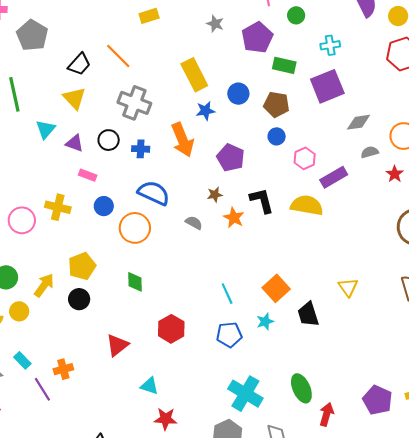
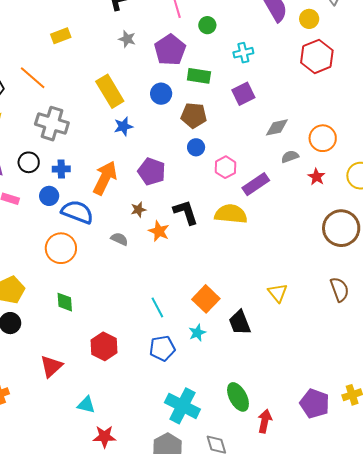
purple square: (327, 86) -> (243, 94), size x0.7
blue circle: (238, 94) -> (161, 94), moved
orange arrow: (183, 140) -> (105, 178), moved, turned -128
blue circle: (104, 206) -> (49, 196), moved

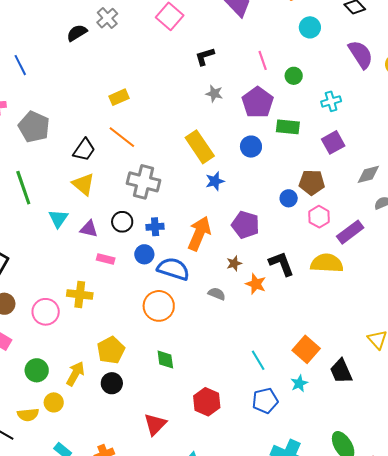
yellow rectangle: (61, 36) -> (119, 97), moved
brown pentagon: (194, 115) -> (312, 182), moved

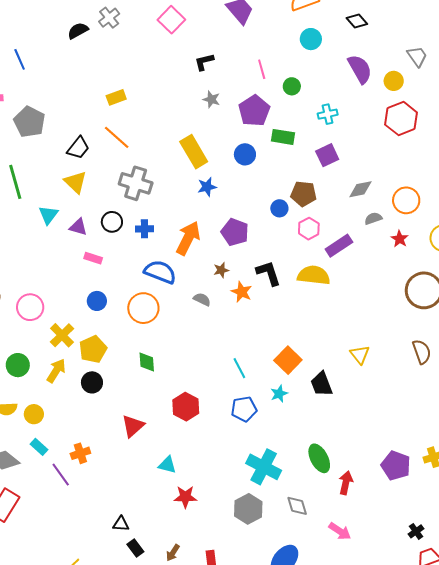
blue circle: (144, 254) -> (97, 301), moved
yellow cross: (80, 294) -> (62, 335), moved, turned 35
yellow circle: (54, 402) -> (34, 414), moved

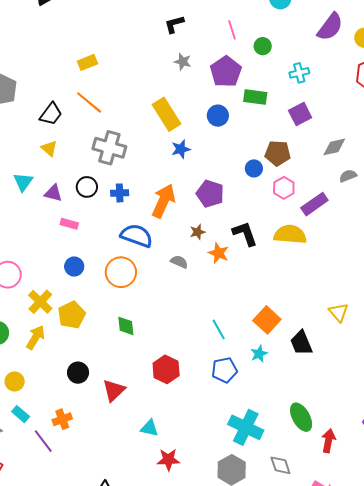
purple semicircle: (360, 69) -> (330, 27), turned 68
yellow triangle: (75, 182) -> (49, 148), size x0.7
black circle: (92, 382) -> (78, 373), moved

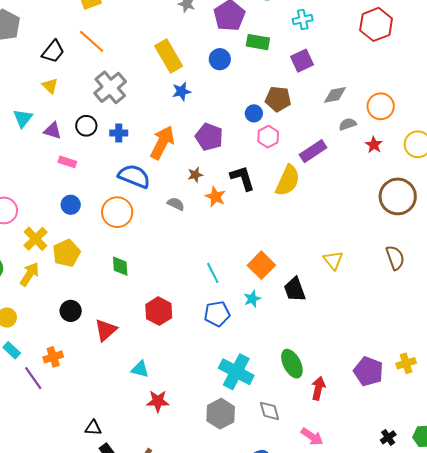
gray cross: (109, 148) -> (110, 87), turned 32
pink hexagon: (284, 188) -> (268, 137), moved
yellow semicircle: (290, 234) -> (288, 181), turned 108

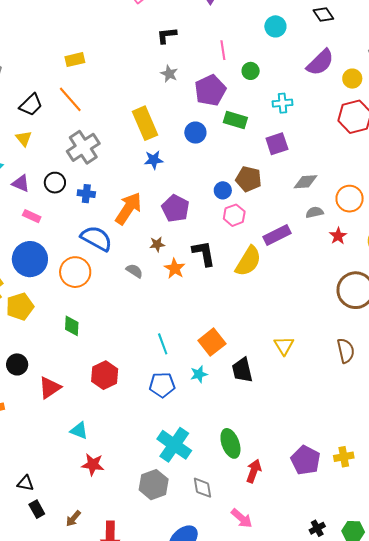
blue circle: (71, 205) -> (30, 259), size x1.8

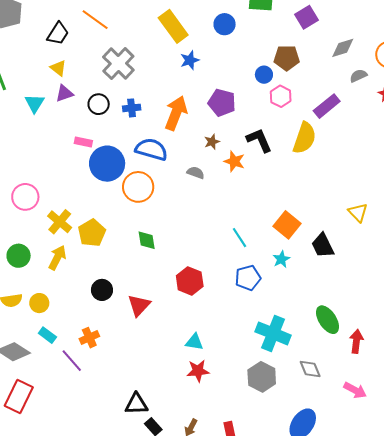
purple triangle: (21, 183) -> (64, 93), moved, turned -30
blue circle: (30, 259) -> (107, 164), moved
cyan triangle: (79, 431) -> (194, 342), moved
black triangle: (25, 483) -> (136, 404), size x1.4

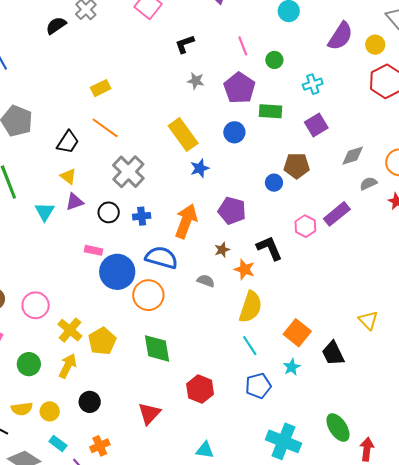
pink hexagon: (281, 96) -> (305, 226), moved
yellow semicircle: (305, 138) -> (251, 307), moved
green diamond: (147, 240) -> (157, 348), size x1.5
black circle: (102, 290) -> (90, 402), moved

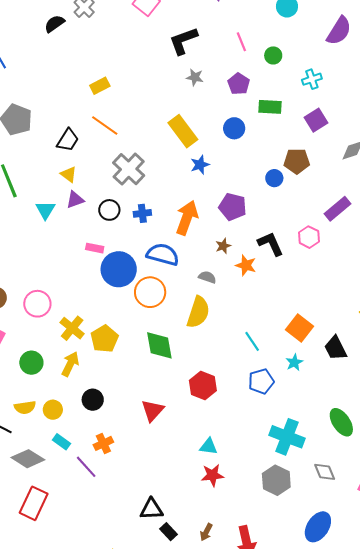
black L-shape: (185, 44) -> (183, 41), size x1.5
purple pentagon: (239, 88) -> (239, 84), size x0.7
pink hexagon: (305, 226) -> (309, 237), moved
yellow semicircle: (251, 307) -> (198, 312), moved

